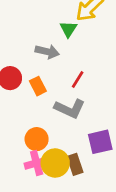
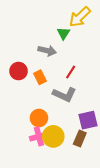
brown rectangle: (75, 164) -> (80, 138), moved, turned 42

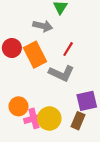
orange rectangle: (40, 77) -> (35, 55), size x1.6
orange circle: (39, 118) -> (18, 106), moved

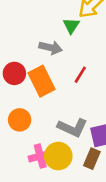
gray L-shape: (61, 73) -> (72, 128), moved
orange circle: (18, 106) -> (20, 120), moved

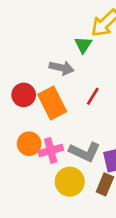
pink cross: (40, 156) -> (51, 150), moved

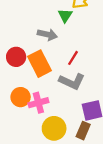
gray L-shape: (85, 152) -> (72, 81), moved

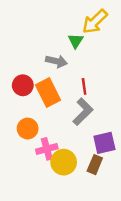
red line: (73, 58) -> (84, 86), turned -40
gray L-shape: (72, 81) -> (83, 112), turned -70
pink cross: (38, 103) -> (47, 149), moved

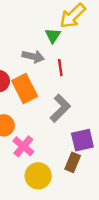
red line: (84, 86) -> (60, 68), moved
pink cross: (47, 149) -> (23, 146), turned -35
yellow circle: (64, 162) -> (38, 176), moved

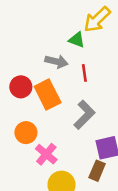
green triangle: (53, 36) -> (77, 40), turned -42

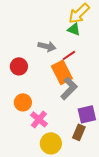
green triangle: (77, 40) -> (74, 29), moved
red line: (84, 73) -> (69, 55), turned 64
orange rectangle: (48, 94) -> (62, 72), moved

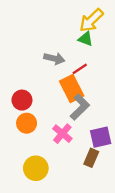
red circle: (19, 66) -> (22, 100), moved
pink cross: (39, 119) -> (62, 134), moved
yellow circle: (51, 143) -> (36, 168), moved

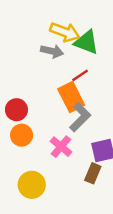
yellow arrow: (91, 20) -> (65, 32), moved, turned -116
green triangle: (86, 39) -> (86, 42), size x1.5
gray arrow: (54, 58) -> (52, 51), moved

